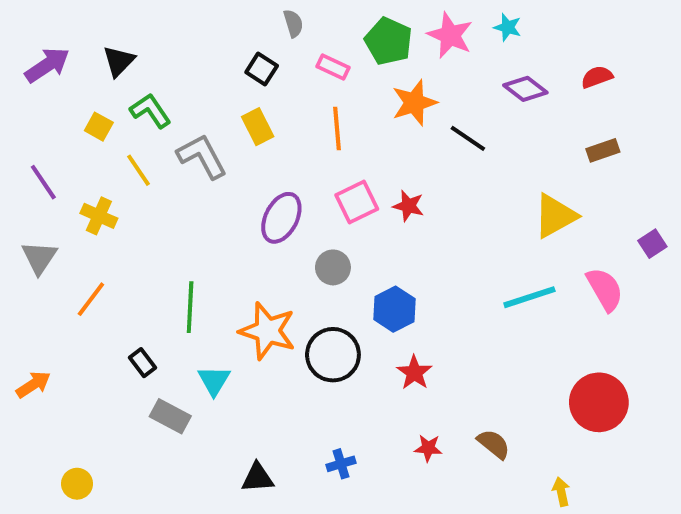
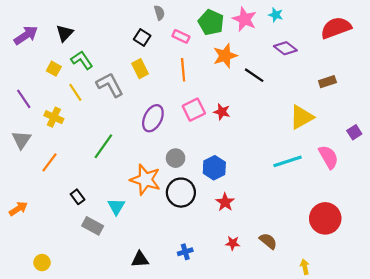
red semicircle: (597, 77) -> (336, 28), moved, size x1.8
gray circle: (333, 267) -> (176, 158), moved
green line: (190, 307) -> (103, 146), moved, turned 32

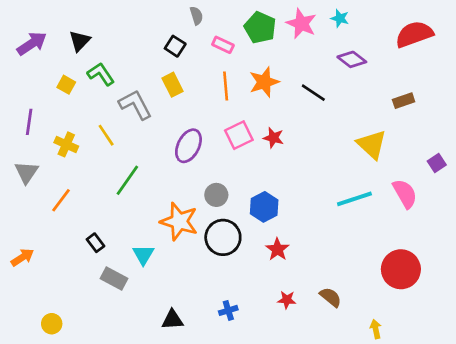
orange star: (225, 56) -> (264, 82), moved
yellow line: (75, 92) -> (106, 135), moved
purple line: (24, 99) -> (29, 122), turned 42
yellow triangle: (302, 117) -> (372, 144), turned -48

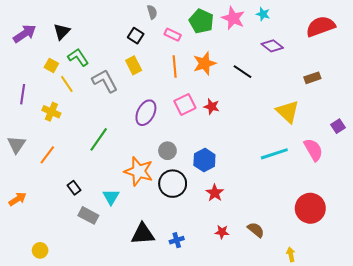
yellow line: (106, 135) -> (67, 84), moved
gray triangle: (26, 172) -> (16, 145), moved
black triangle: (173, 320) -> (143, 234), moved, size x1.4

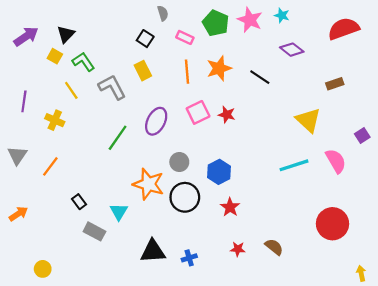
yellow square: (51, 65) -> (55, 56), moved
green line: (99, 139) -> (118, 138), moved
yellow arrow: (291, 254) -> (361, 273), moved

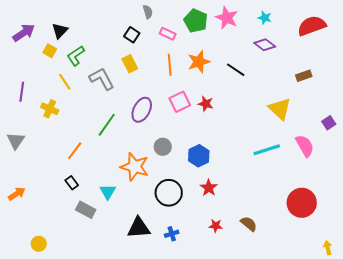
cyan star: (282, 15) -> (265, 18), moved
green L-shape: (83, 62) -> (76, 56), turned -90
orange line: (50, 166) -> (75, 151), moved
black circle: (185, 197) -> (169, 193), moved

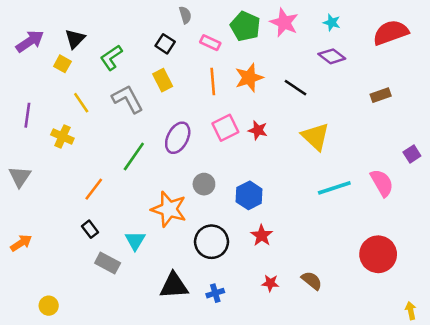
green L-shape: (76, 56) -> (111, 58), moved
yellow triangle: (280, 109) -> (315, 137), moved

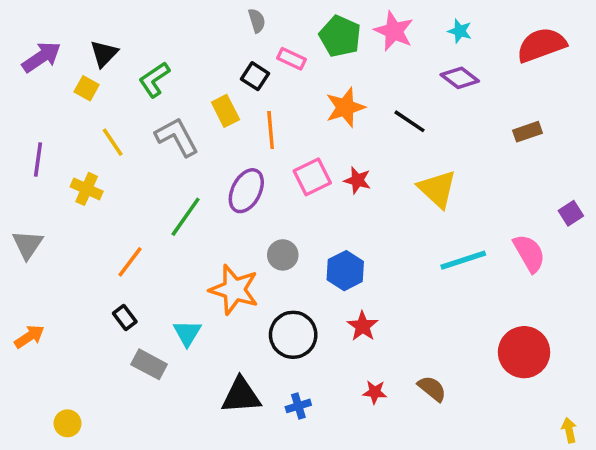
black square: (165, 44) -> (255, 76), moved
orange line: (213, 81) -> (271, 130), moved

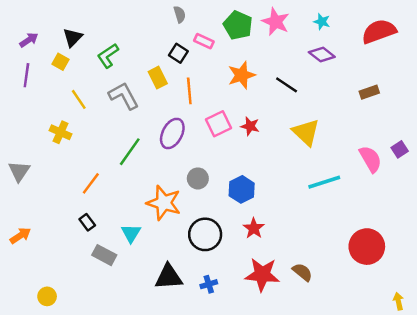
purple arrow: (41, 57) -> (29, 40), size x0.7
purple line: (38, 159) -> (26, 75), moved
pink semicircle: (529, 253) -> (370, 159), moved
red star: (375, 392) -> (262, 275), size x2.0

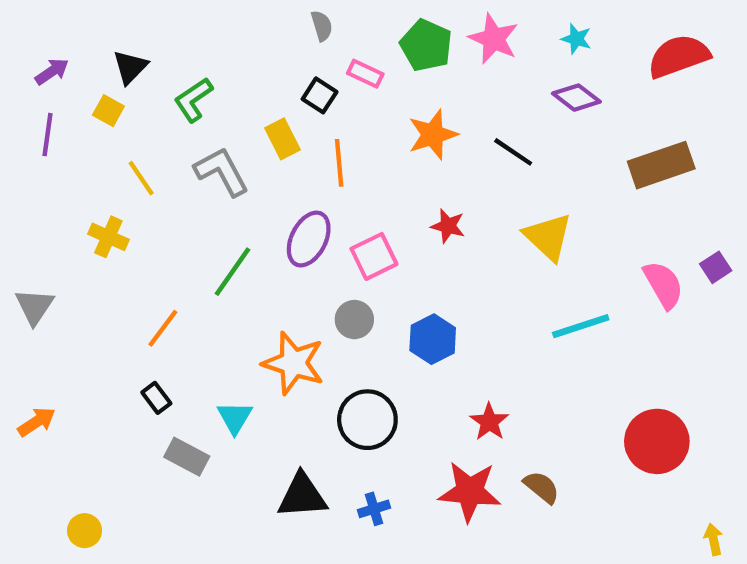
brown rectangle: (369, 92) -> (661, 165), size x1.8
pink square: (218, 124) -> (374, 256), moved
red star: (254, 228) -> (489, 422), moved

